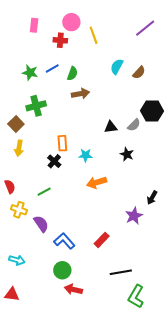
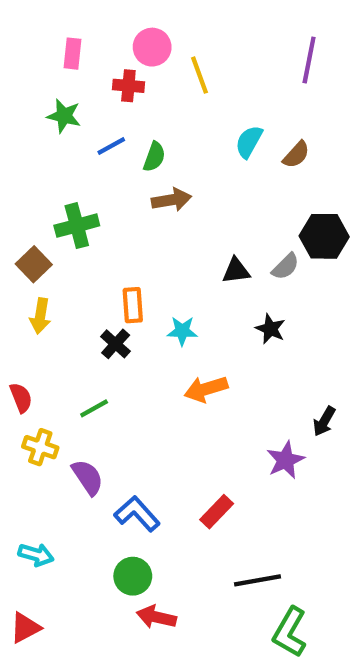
purple line: (145, 28) -> (309, 60), turned -40
green star: (30, 73) -> (64, 116), moved
red triangle: (12, 294) -> (25, 628), turned -35

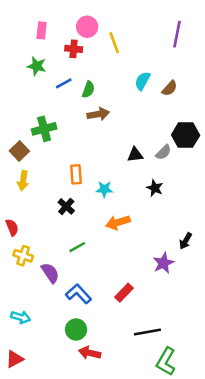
black cross: (116, 344) -> (66, 206), moved
green line: (94, 408) -> (77, 247), moved

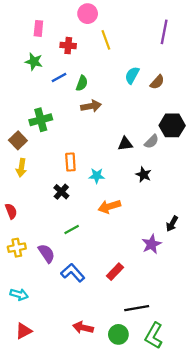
pink circle: (87, 27) -> (88, 14), moved
yellow cross: (23, 256) -> (17, 248), moved, turned -30
green circle: (76, 330) -> (118, 334), moved
red triangle: (14, 359) -> (24, 331), moved

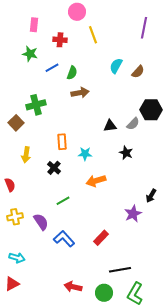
yellow arrow: (21, 168) -> (26, 155), moved
red triangle: (24, 331) -> (12, 284), moved

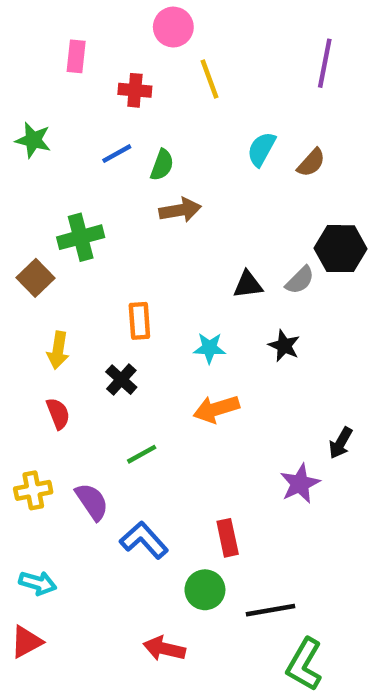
green star: (30, 54) -> (33, 140), moved
cyan star: (85, 154) -> (209, 348), moved
red semicircle: (10, 185) -> (58, 414), moved
red rectangle: (101, 238) -> (228, 538), turned -56
green circle: (104, 293) -> (205, 590), moved

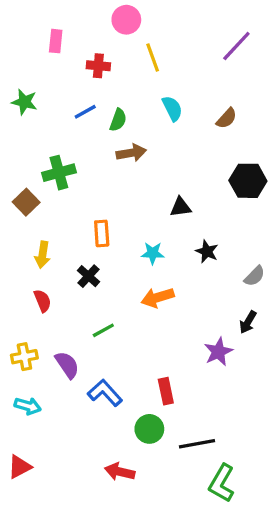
purple line: (325, 63) -> (236, 46), turned 32
cyan semicircle: (261, 149) -> (172, 108), moved, turned 125
gray semicircle: (300, 280) -> (255, 276), moved
cyan arrow: (38, 583) -> (28, 406), moved

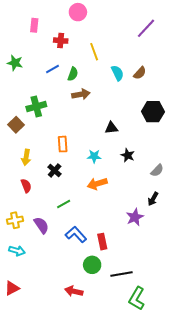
yellow line: (153, 58) -> (94, 52), moved
cyan semicircle: (172, 108) -> (117, 73), moved
blue L-shape: (105, 393) -> (76, 234), moved

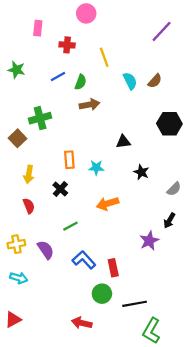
cyan star: (94, 156) -> (96, 168), moved

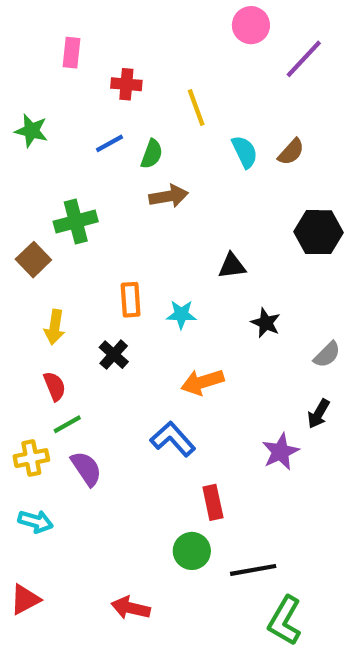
pink circle: (86, 13) -> (251, 25), moved
green line: (70, 226) -> (67, 424), moved
blue L-shape: (84, 260) -> (173, 439), moved
red arrow: (82, 323) -> (131, 608), moved

